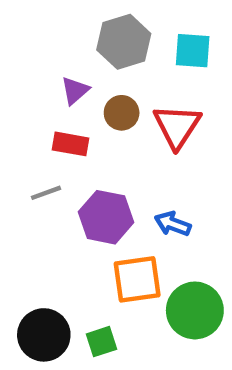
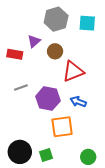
red triangle: (177, 126) -> (73, 71), moved, turned 35
red rectangle: (70, 144) -> (15, 54), moved
green circle: (195, 310) -> (88, 157), moved, size x0.6

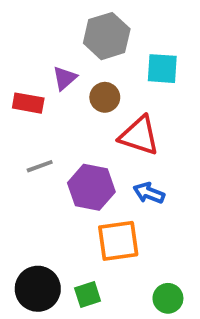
cyan square: (87, 23) -> (162, 69), moved
red triangle: (73, 71) -> (139, 136), turned 40

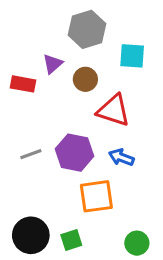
gray line: (40, 166) -> (31, 154), moved

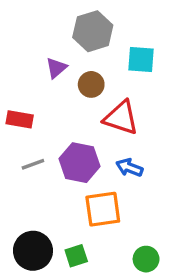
red rectangle: (23, 84) -> (20, 119), moved

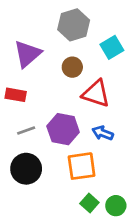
cyan square: (141, 60) -> (112, 47), turned -35
purple triangle: (56, 68) -> (27, 54), moved, size x1.6
black circle: (33, 251) -> (26, 169), moved
green square: (76, 256) -> (89, 203), moved, turned -30

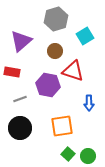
purple hexagon: (63, 129) -> (48, 85), moved
blue arrow: (103, 133) -> (89, 103), moved, turned -112

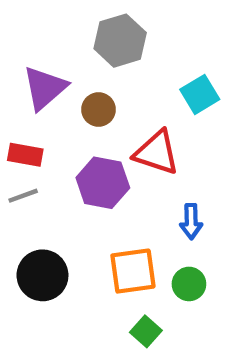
cyan square: (85, 36) -> (200, 94), moved
brown circle: (55, 51) -> (98, 109), moved
gray line: (20, 99) -> (23, 196), moved
green circle: (88, 156) -> (189, 284), moved

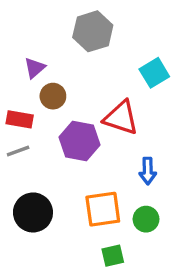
purple triangle: (45, 88) -> (35, 68), size x0.6
brown circle: (98, 109) -> (53, 96), moved
green square: (146, 331) -> (113, 256), turned 35

